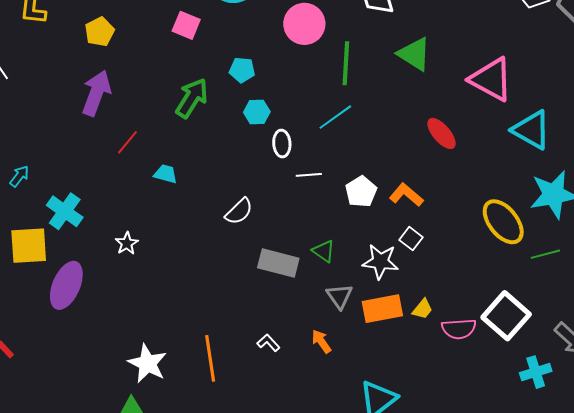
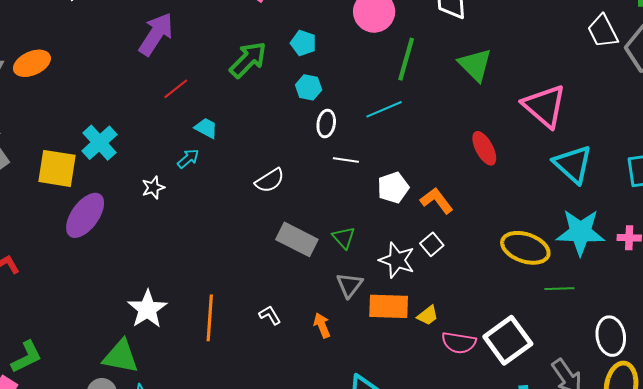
cyan arrow: (19, 176) -> (188, 159), moved
yellow ellipse: (503, 222) -> (525, 248), turned -45

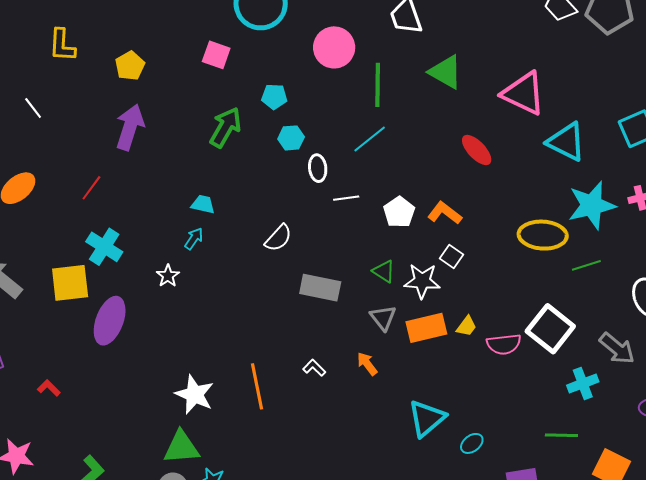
red line: (176, 89) -> (91, 188), moved
green triangle: (344, 238) -> (384, 271), moved

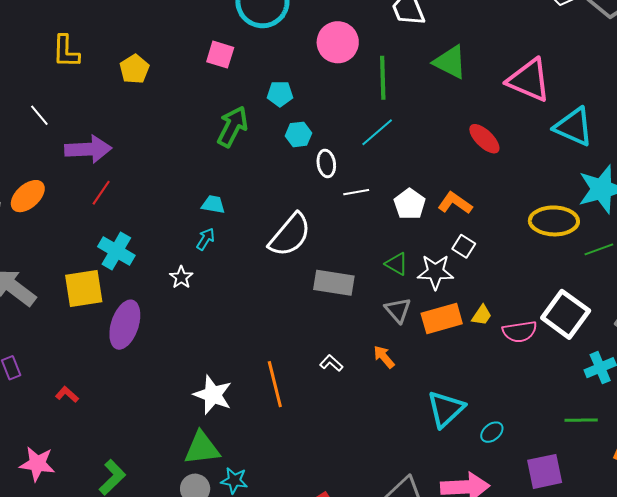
purple arrow: (130, 127) -> (88, 149), moved, turned 72
white semicircle: (278, 238) -> (290, 235), size x1.6

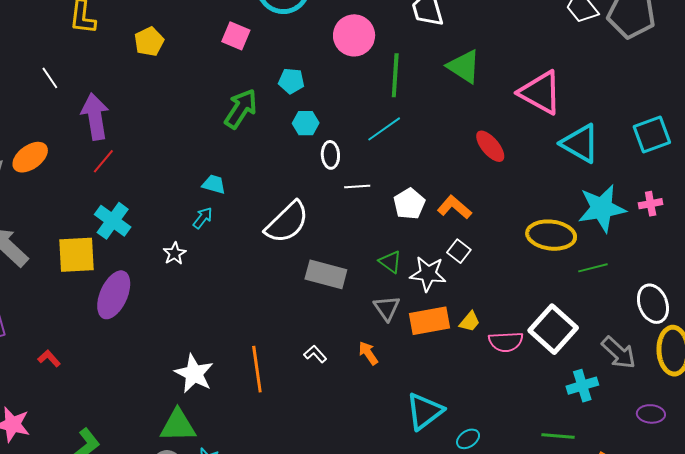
purple arrow: (88, 149) -> (95, 117), turned -102

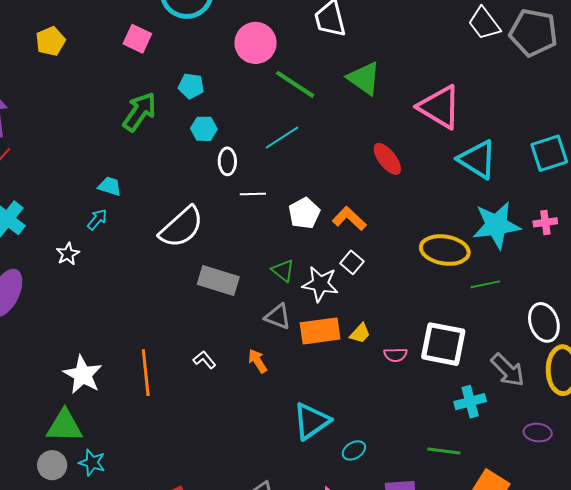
green line: (395, 75) -> (295, 84), turned -63
gray triangle: (387, 308) -> (278, 317), turned -36
white square: (553, 329) -> (443, 344), turned -33
pink semicircle: (506, 342) -> (395, 355), size x0.7

